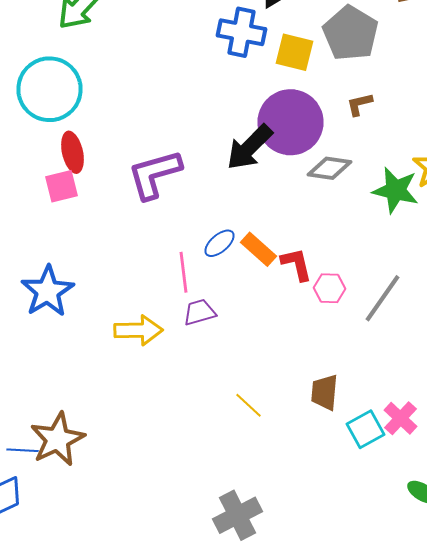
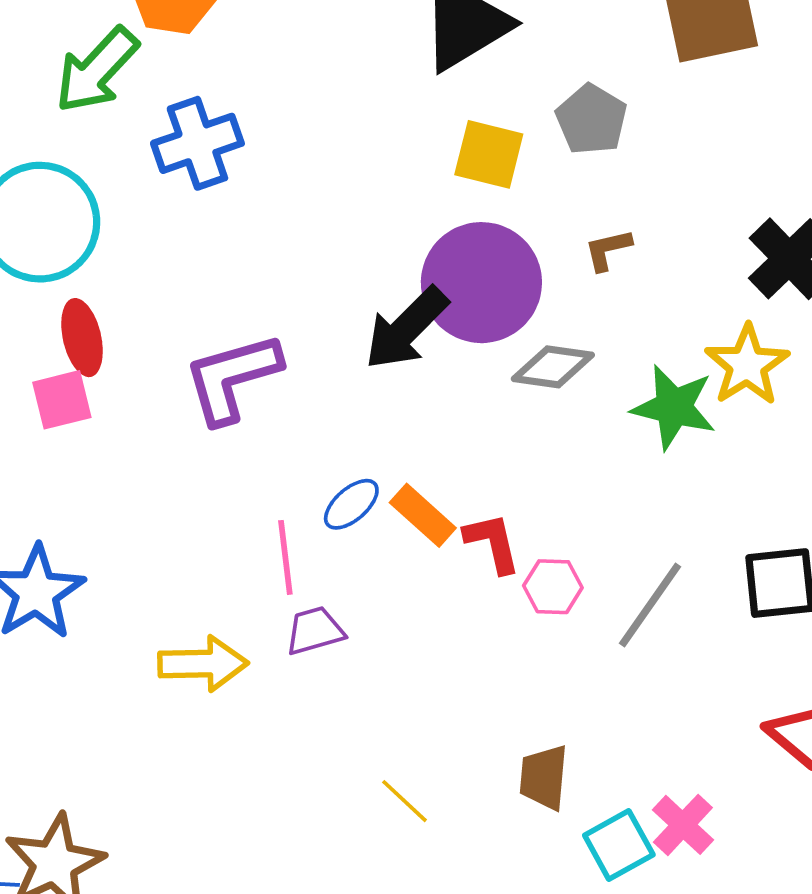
blue cross: (242, 32) -> (197, 143), moved, turned -30
gray pentagon: (350, 33) -> (591, 120), size x0.7

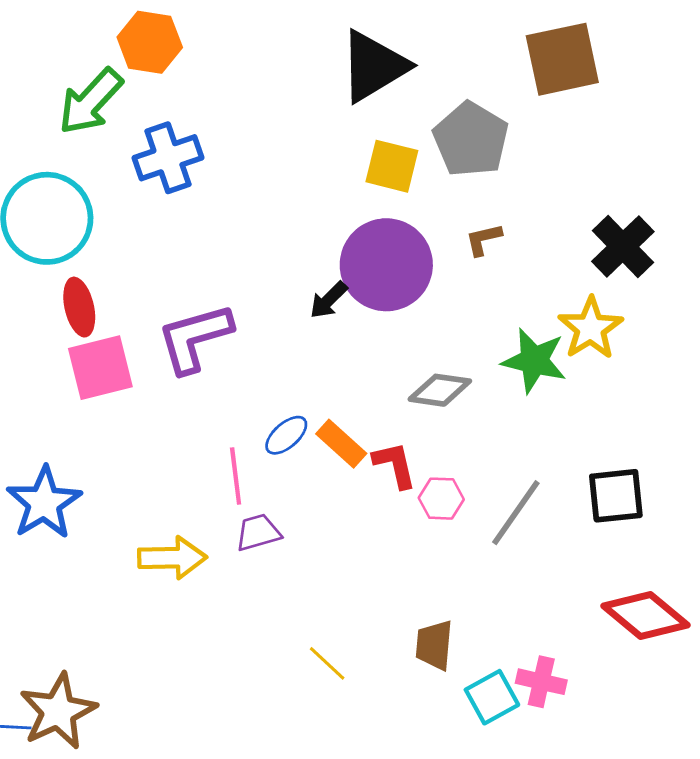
gray pentagon: (591, 120) -> (471, 139), size x1.4
black arrow: (406, 328) -> (329, 300), size x0.6
gray diamond: (553, 367) -> (440, 390), moved
pink square: (62, 400) -> (100, 368), moved, size x1.4
pink cross: (683, 825) -> (541, 682), turned -30

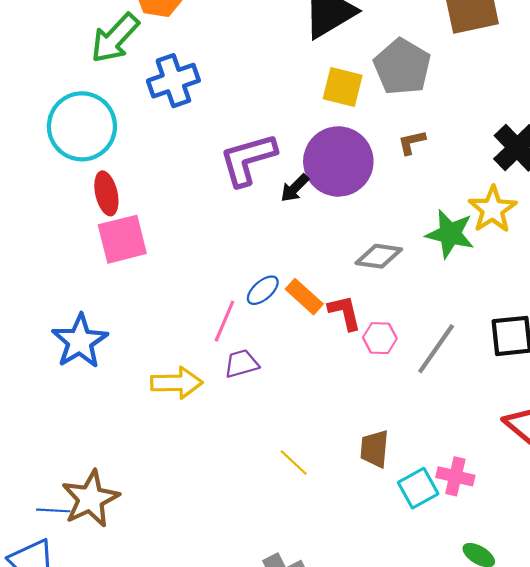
purple L-shape: (195, 338) -> (248, 159), moved
pink line: (236, 476) -> (224, 321), turned 30

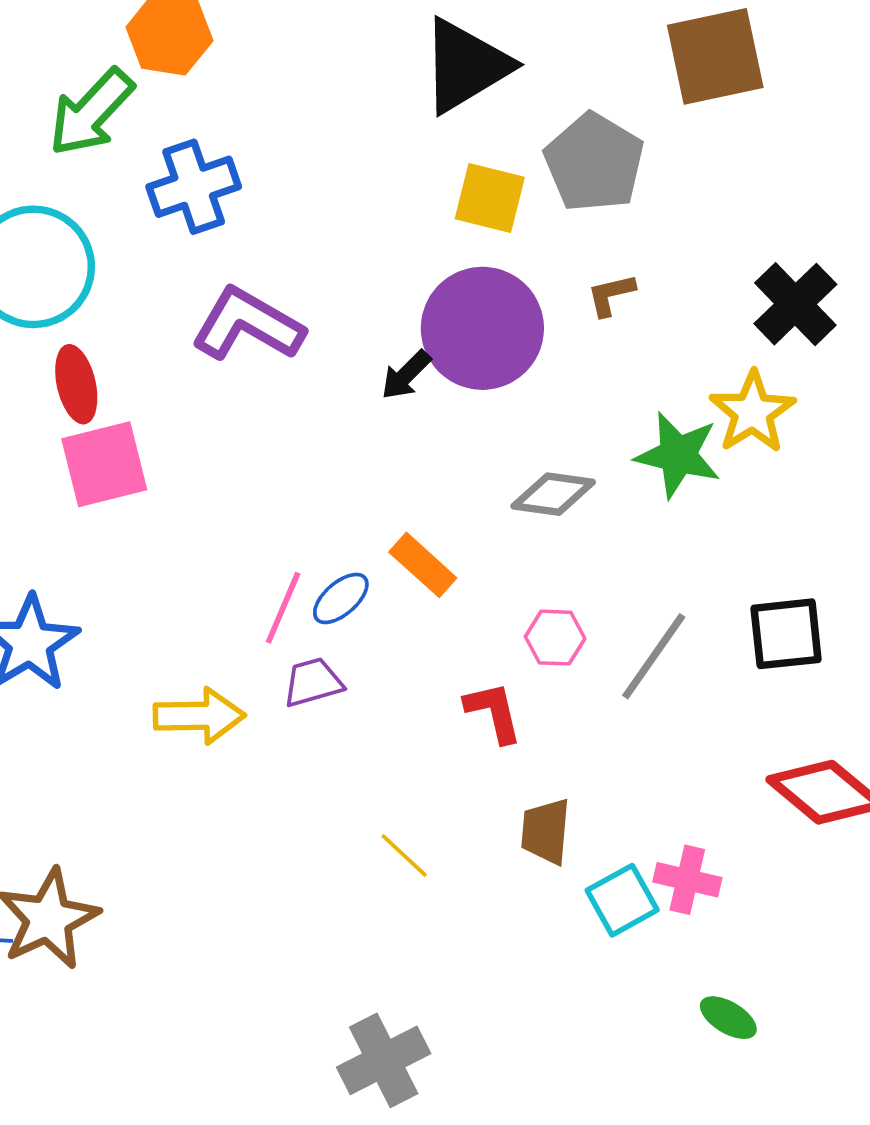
purple L-shape: (248, 159) -> (248, 325), moved, turned 46
blue ellipse: (263, 290) -> (341, 598), moved
red L-shape: (345, 313) -> (494, 712), moved

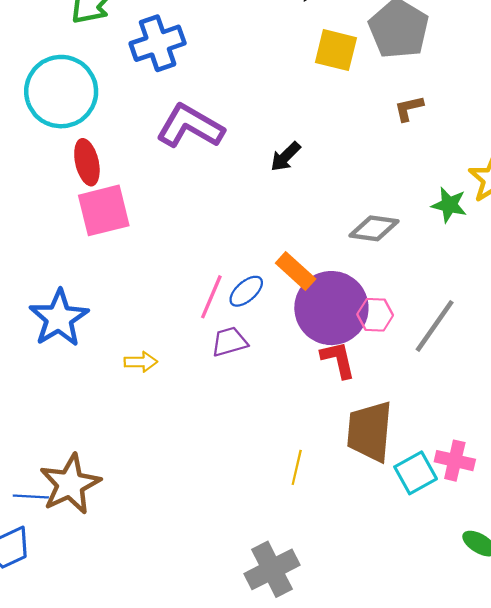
purple circle: (482, 328) -> (331, 308), moved
green star: (678, 455) -> (449, 205), size x0.7
yellow arrow: (199, 716) -> (141, 362), moved, size x0.6
brown trapezoid: (546, 831) -> (370, 431), size x1.5
yellow line: (404, 856) -> (297, 467), moved, turned 60

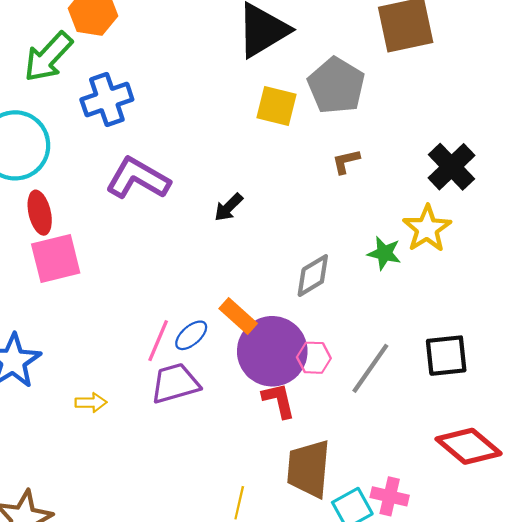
gray diamond: (374, 228) -> (313, 276), turned -39
purple trapezoid: (229, 342) -> (175, 383), size x1.4

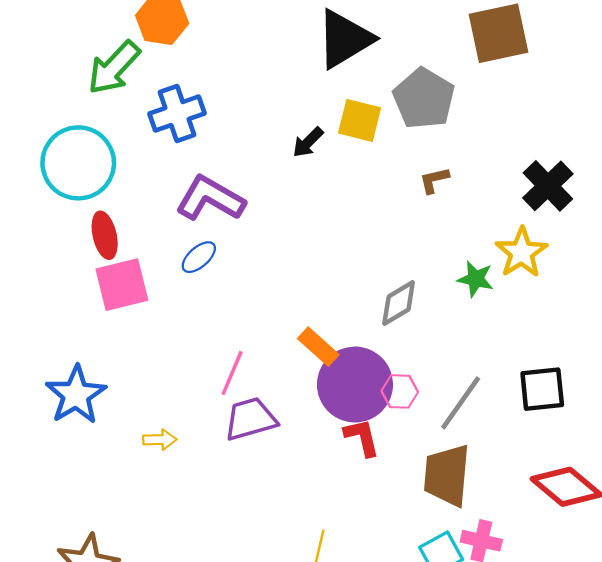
black arrow: (229, 207) -> (308, 142), moved
blue ellipse: (191, 335) -> (199, 257), moved
brown trapezoid: (309, 469) -> (447, 475), moved

